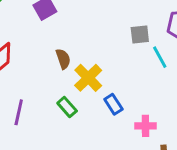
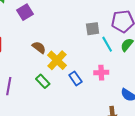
brown semicircle: (63, 59) -> (39, 47), turned -32
pink cross: (145, 126) -> (101, 73), moved

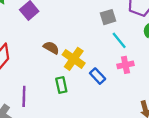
cyan line: (107, 44) -> (119, 40), moved
green rectangle: (43, 81) -> (61, 85), turned 40

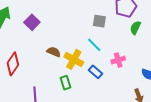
gray square: (108, 17) -> (99, 21), turned 32
cyan line: (119, 40) -> (94, 45), moved

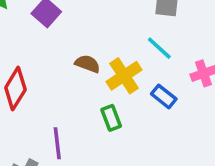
yellow cross: (74, 59) -> (124, 76), turned 30

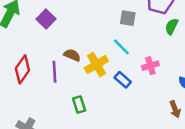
green rectangle: (111, 118) -> (79, 104), moved
purple line: (57, 143) -> (55, 72), moved

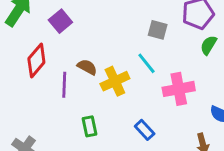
pink cross: (150, 66) -> (179, 89), size x1.5
red diamond: (22, 69) -> (36, 61), moved
blue rectangle: (123, 80) -> (145, 130), moved

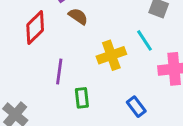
brown semicircle: (87, 67) -> (78, 16), moved
purple line: (64, 85) -> (59, 71), moved

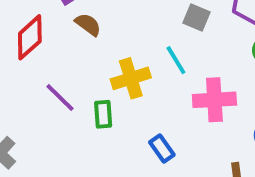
purple line: (59, 71) -> (60, 98), turned -55
green rectangle: (82, 98) -> (103, 114), moved

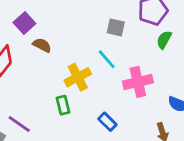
purple line: (60, 98) -> (19, 124), moved

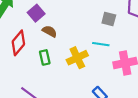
cyan line: (107, 59) -> (101, 44), turned -42
green rectangle: (63, 105) -> (45, 57), moved

